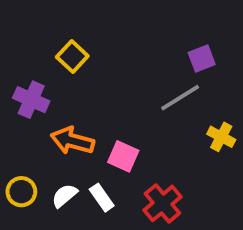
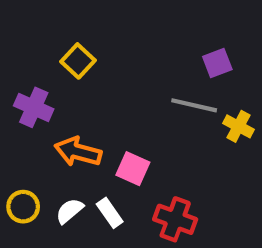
gray line: (180, 98) -> (194, 105), turned 45
yellow cross: (221, 137) -> (238, 126), moved
red cross: (162, 203) -> (175, 219), turned -30

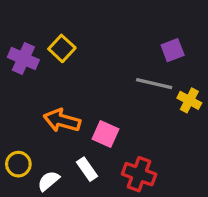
purple cross: (34, 107) -> (23, 59), moved
white semicircle: (70, 211) -> (49, 181), moved

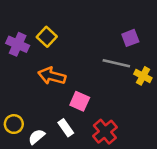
orange arrow: (62, 121) -> (52, 76), moved
red cross: (139, 174) -> (105, 132), turned 30

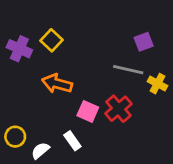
red cross: (105, 132) -> (118, 109), moved

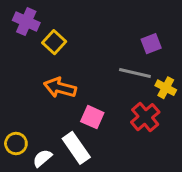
purple cross: (19, 49) -> (26, 22), moved
red cross: (118, 109) -> (145, 117), moved
white rectangle: (72, 141) -> (76, 148), size x1.5

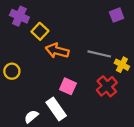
purple square: (151, 44) -> (117, 15), moved
orange arrow: (60, 88) -> (57, 51), moved
yellow circle: (16, 143) -> (12, 71), moved

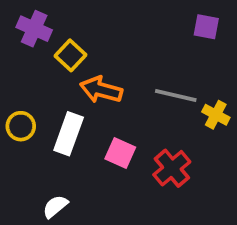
purple square: (117, 15) -> (206, 27), turned 32
red cross: (107, 86) -> (172, 168), moved
white rectangle: (56, 109) -> (69, 134), moved, turned 55

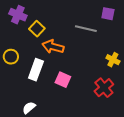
gray line: (176, 96) -> (86, 29), moved
yellow circle: (21, 126) -> (11, 57), moved
red cross: (172, 168) -> (104, 88), moved

